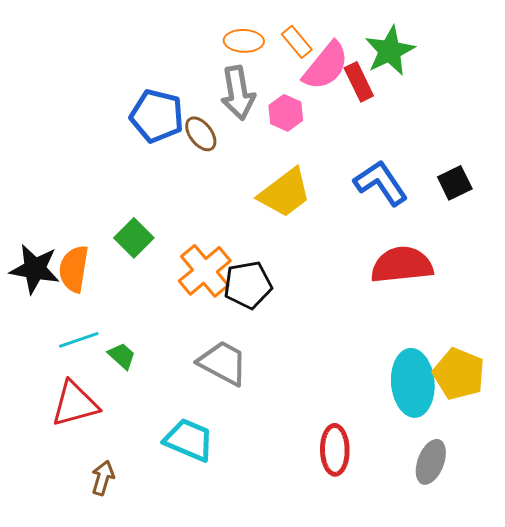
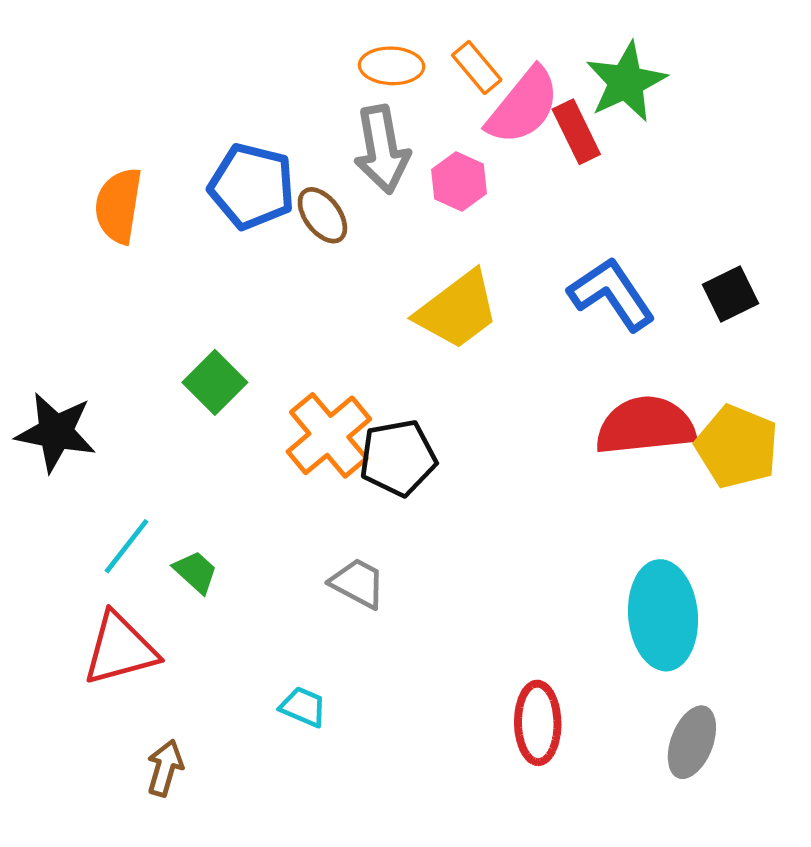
orange semicircle: (74, 269) -> (118, 206), moved
cyan line: (79, 340) -> (126, 546), turned -33
gray trapezoid: (223, 363) -> (358, 583), size x0.7
yellow pentagon: (459, 374) -> (737, 447), moved
cyan trapezoid: (189, 440) -> (303, 707), size x0.6

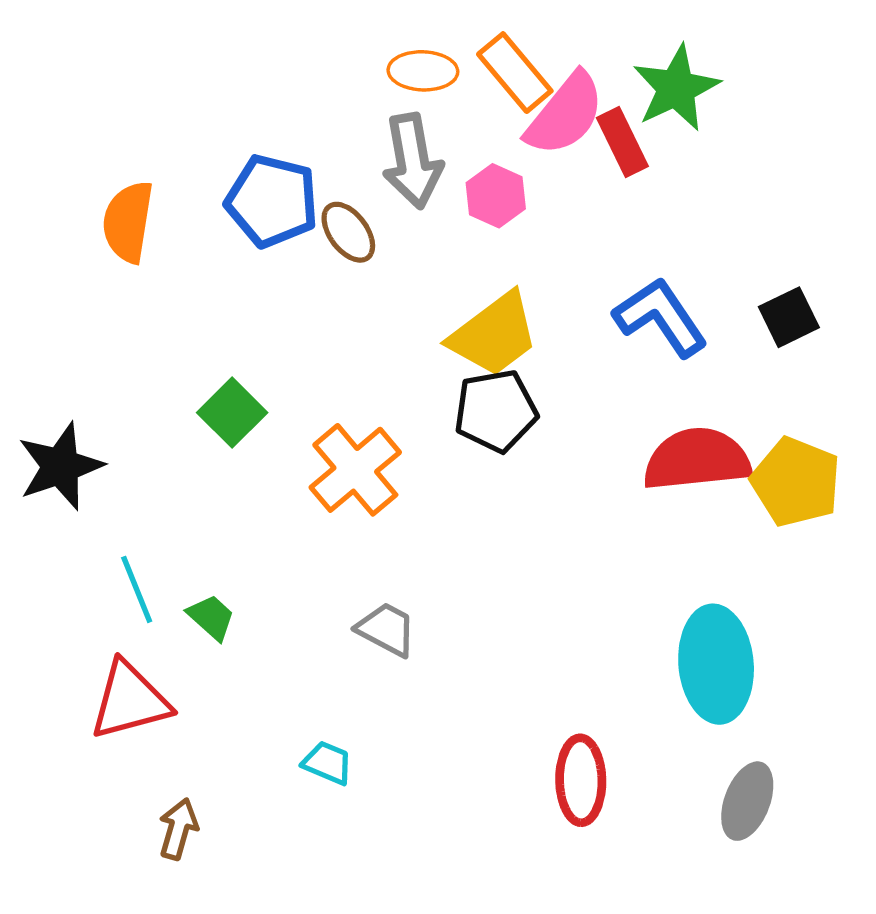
orange rectangle: (477, 67) -> (515, 73), size x1.4
black star: (56, 432) -> (60, 466), turned -30
black pentagon: (398, 458) -> (496, 411), moved
cyan line: (126, 546) -> (137, 589), turned -60

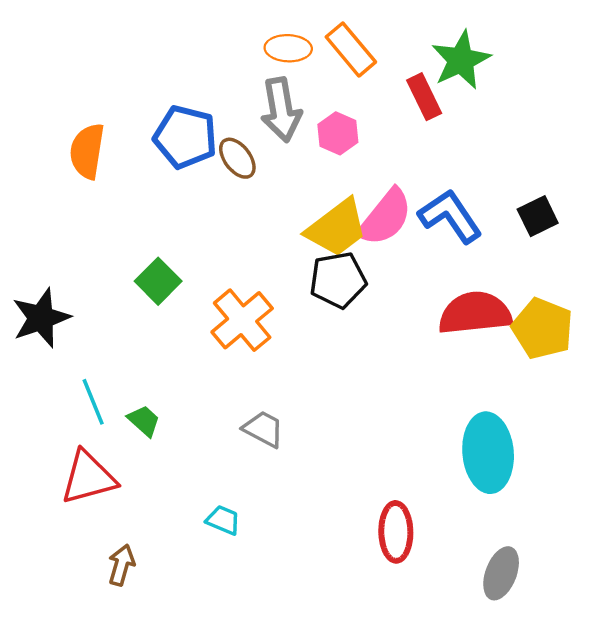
pink semicircle: (565, 114) -> (385, 217), moved
gray ellipse: (747, 801) -> (501, 573), moved

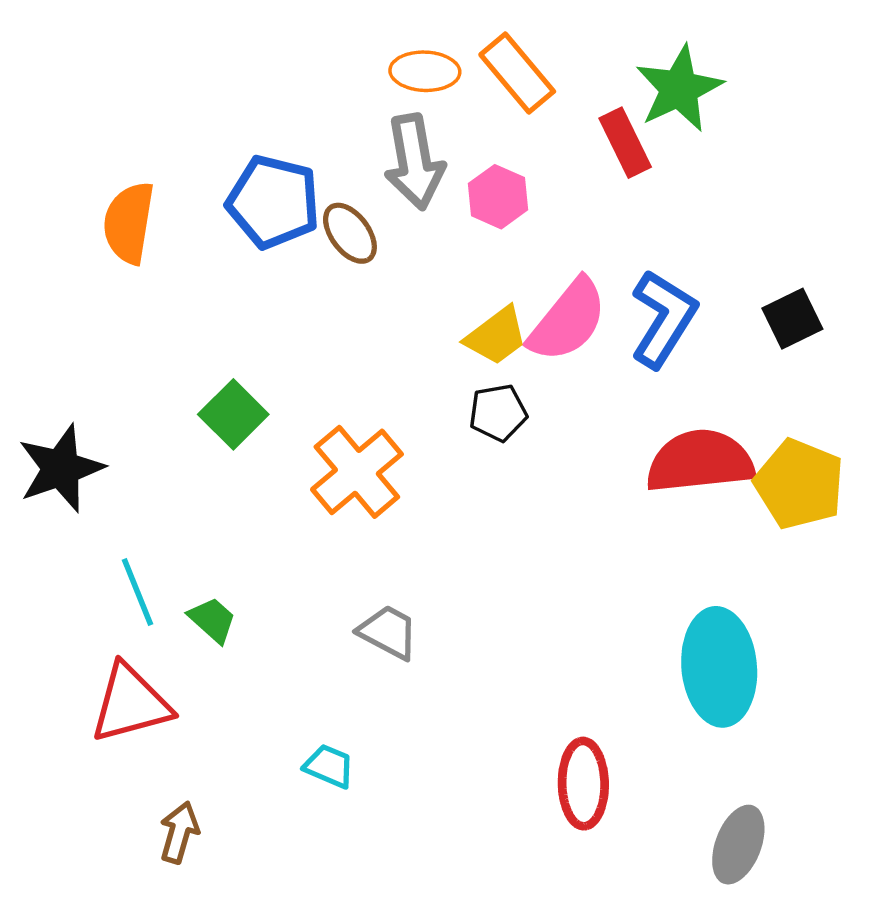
blue L-shape: (450, 216) -> (663, 319), turned 66
yellow trapezoid: (337, 228) -> (496, 336), size x0.7
black pentagon: (338, 280) -> (498, 413), size x0.7

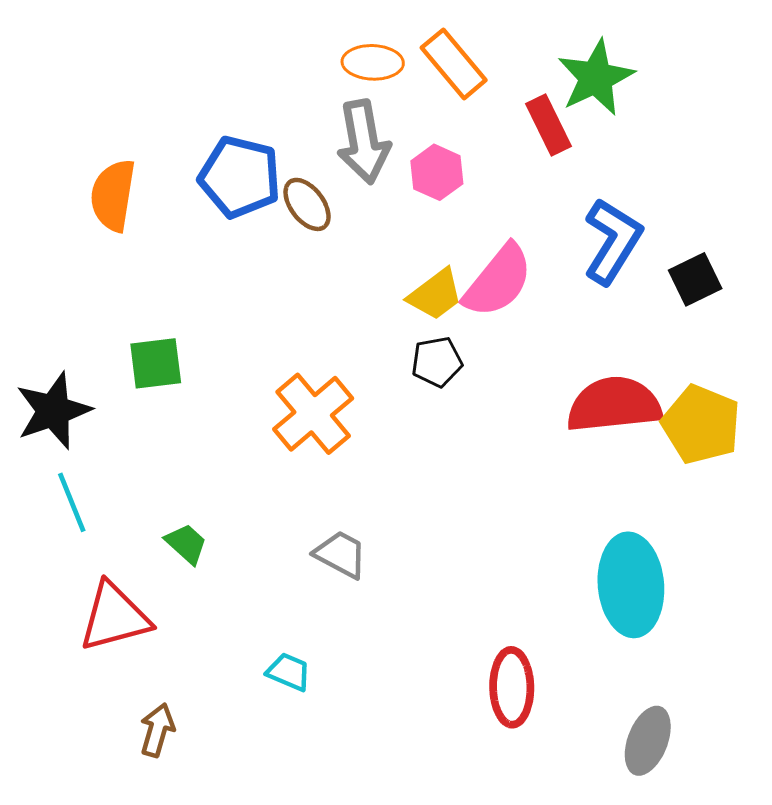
blue L-shape: (663, 319) -> (613, 241), moved
green square: (233, 414) -> (156, 363), moved, turned 38
cyan line: (137, 592) -> (72, 502), moved

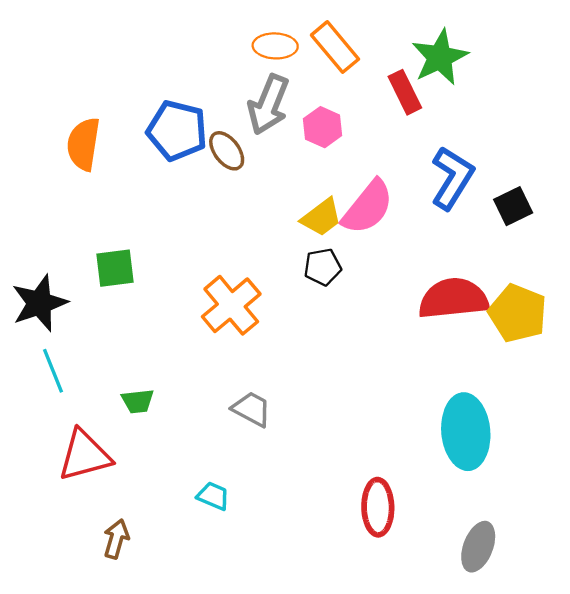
gray arrow: (364, 142) -> (268, 105), turned 32
green trapezoid: (186, 544) -> (138, 401), turned 132

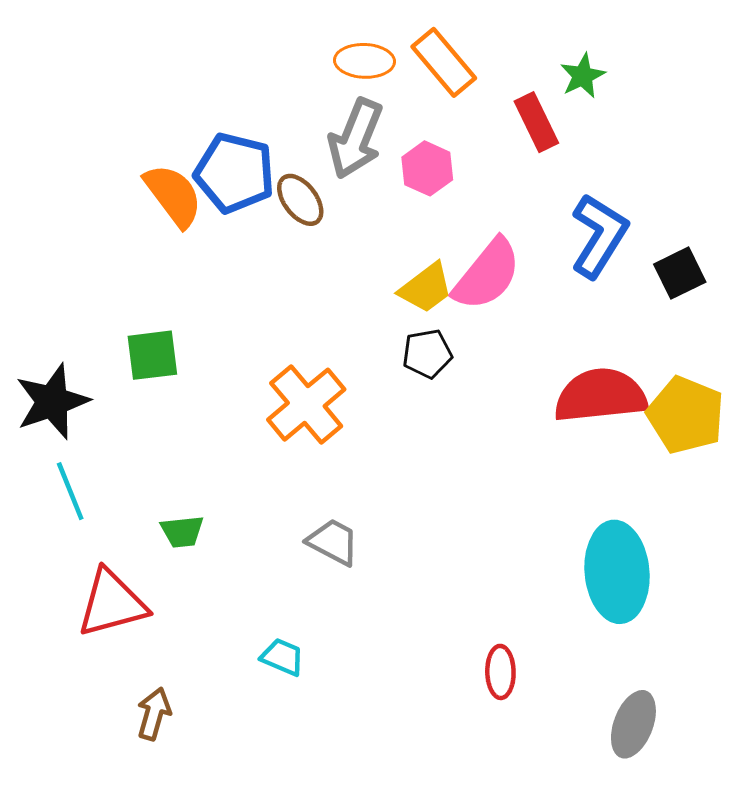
green star: (440, 57) -> (583, 76), size x0.6
orange semicircle: (83, 144) -> (173, 195), moved, turned 134
red ellipse: (378, 507) -> (500, 672), size x0.7

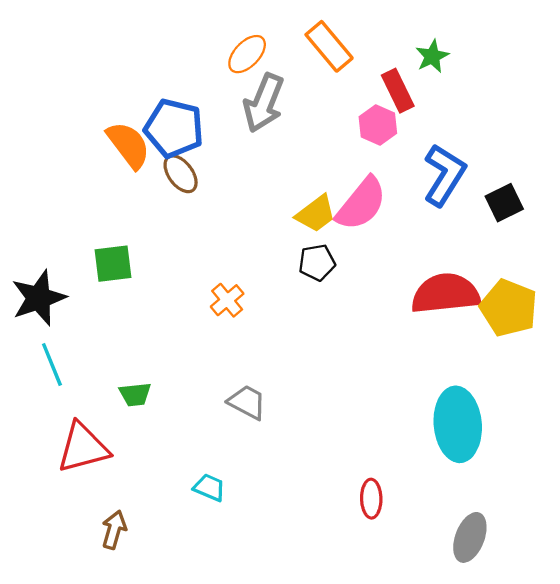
orange ellipse: (365, 61) -> (247, 54), moved, turned -48
pink hexagon: (427, 168) -> (378, 125), moved
brown ellipse: (300, 200) -> (181, 174), moved
orange cross: (306, 405) -> (227, 300), size x0.6

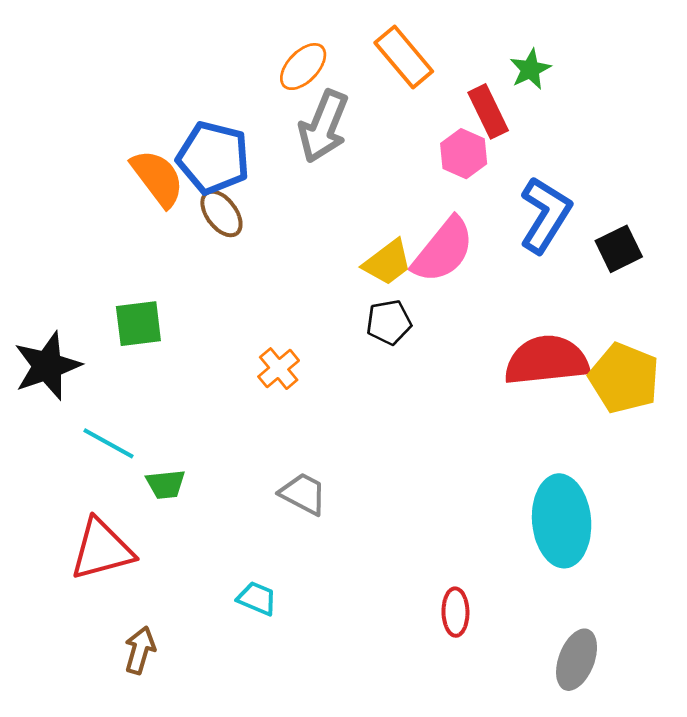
cyan line: (52, 364) -> (109, 443), moved, turned -39

